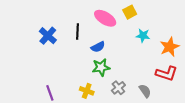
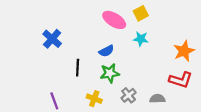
black line: (77, 32) -> (78, 68), moved
cyan star: (143, 36) -> (141, 39), moved
gray semicircle: (145, 91) -> (157, 99), turned -56

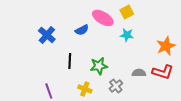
blue semicircle: (106, 51) -> (82, 30), moved
gray semicircle: (157, 99) -> (139, 73), moved

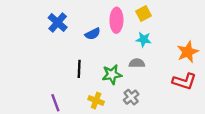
pink ellipse: (103, 18) -> (116, 20), turned 60
blue cross: (47, 35) -> (58, 22), moved
gray semicircle: (139, 73) -> (137, 63), moved

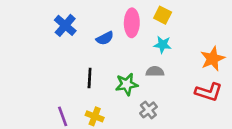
yellow square: (144, 13) -> (163, 15), turned -35
yellow cross: (96, 101) -> (95, 116), moved

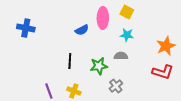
blue cross: (65, 25) -> (26, 28), moved, turned -30

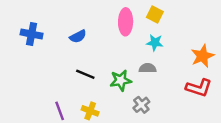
blue semicircle: (82, 30) -> (78, 36), moved
black line: (70, 61) -> (85, 74), turned -70

